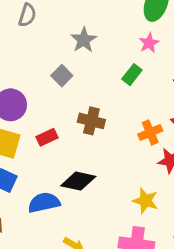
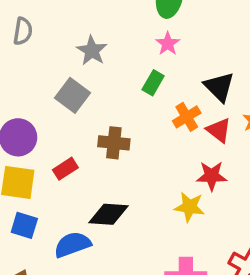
gray square: (62, 76) -> (72, 95), size x1.4
orange cross: (150, 132) -> (187, 117), moved
yellow star: (145, 201) -> (190, 207), moved

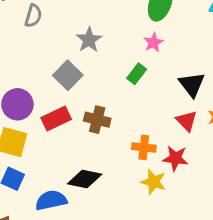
orange cross: (187, 117) -> (144, 147), moved, turned 30
red rectangle: (65, 169) -> (56, 118), moved, size x1.4

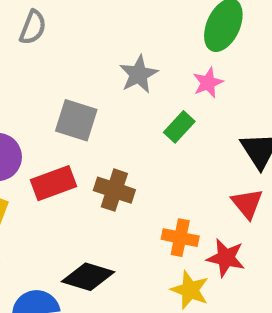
gray star: (89, 40) -> (139, 74), moved
gray square: (68, 75) -> (76, 120), turned -32

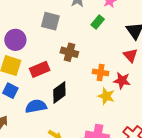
red rectangle: (53, 183) -> (40, 69), moved
black diamond: (88, 277) -> (59, 92), turned -50

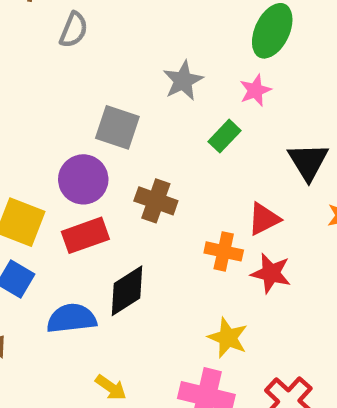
purple circle: (15, 40) -> (83, 179), moved
red triangle: (130, 55) -> (264, 219), moved, turned 42
yellow star: (106, 96) -> (228, 338), moved

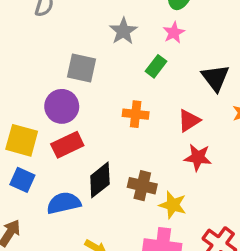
brown cross: (156, 201) -> (142, 186), moved
orange cross: (224, 251) -> (136, 114), moved

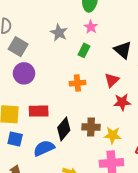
gray square: (81, 68) -> (18, 47), moved, turned 30
purple circle: (62, 106) -> (24, 73), moved
red rectangle: (67, 145) -> (39, 111), turned 36

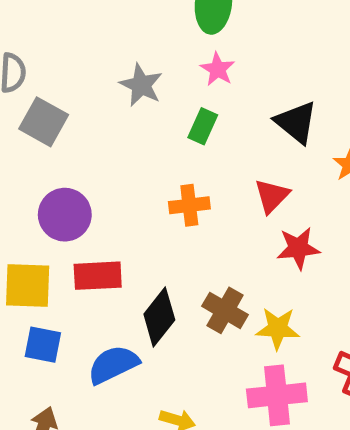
purple circle: (24, 73) -> (65, 215), moved
brown cross: (91, 127) -> (225, 310), turned 30

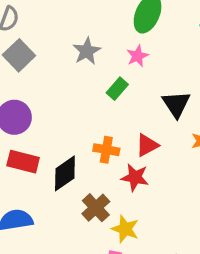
orange cross: (189, 205) -> (106, 150), moved
red star: (298, 248) -> (135, 177), moved
black diamond: (159, 317) -> (65, 173), moved

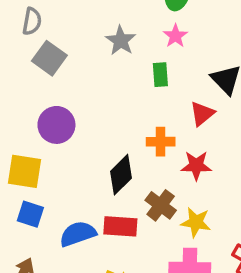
green rectangle: (117, 89) -> (160, 75), turned -35
red triangle: (147, 145) -> (202, 114), moved
red rectangle: (23, 162) -> (120, 226), moved

